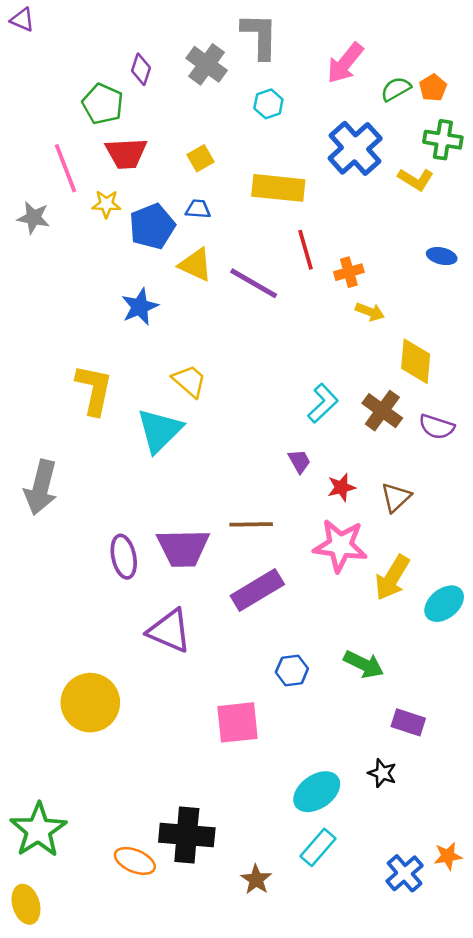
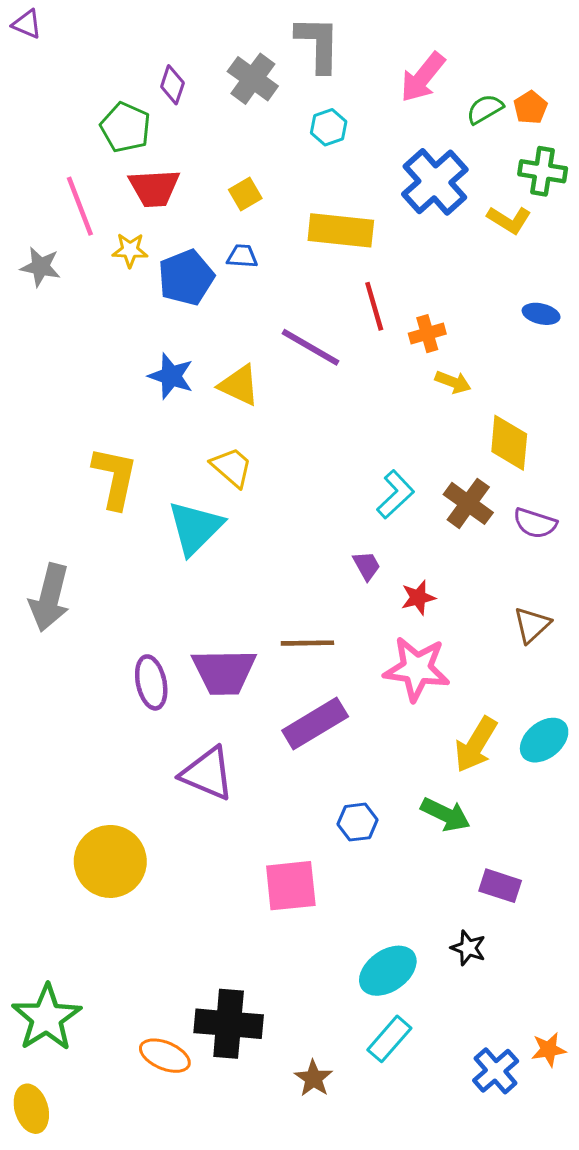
yellow triangle: (195, 265) -> (239, 385), moved
blue star: (140, 307) -> (171, 376), turned -30
brown triangle: (396, 497) -> (532, 625), moved
yellow arrow: (392, 578) -> (476, 745), moved

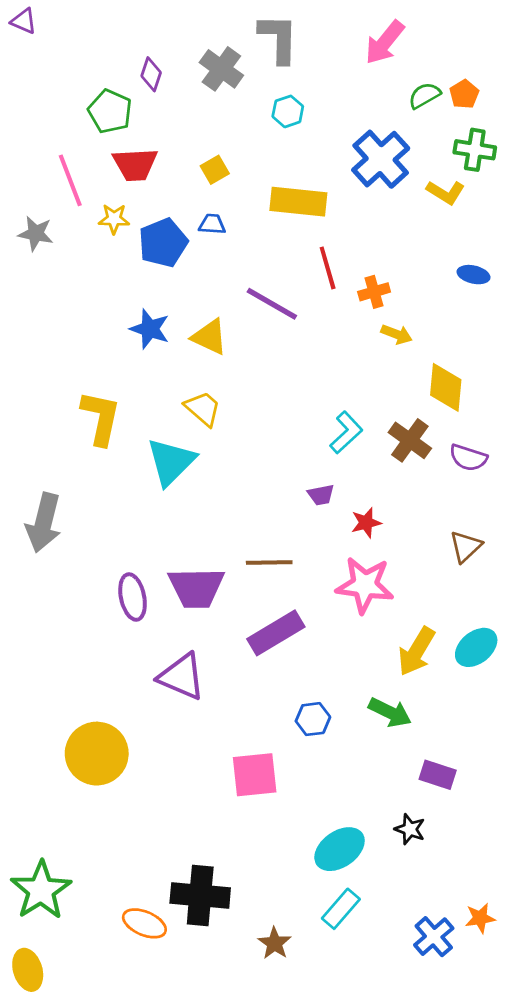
pink arrow: (423, 77) -> (385, 42), moved
purple trapezoid: (367, 566) -> (321, 495), turned 108

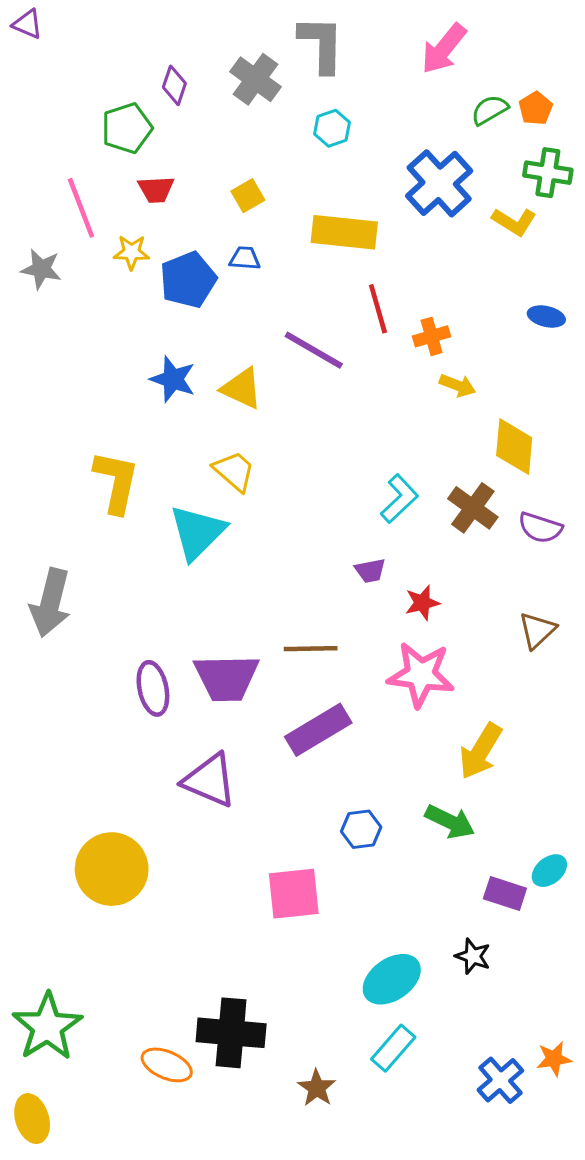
green pentagon: (110, 111) -> (127, 128), turned 30
red trapezoid: (135, 164) -> (156, 189), size x0.7
cyan ellipse: (476, 647) -> (549, 871), moved, size x0.7

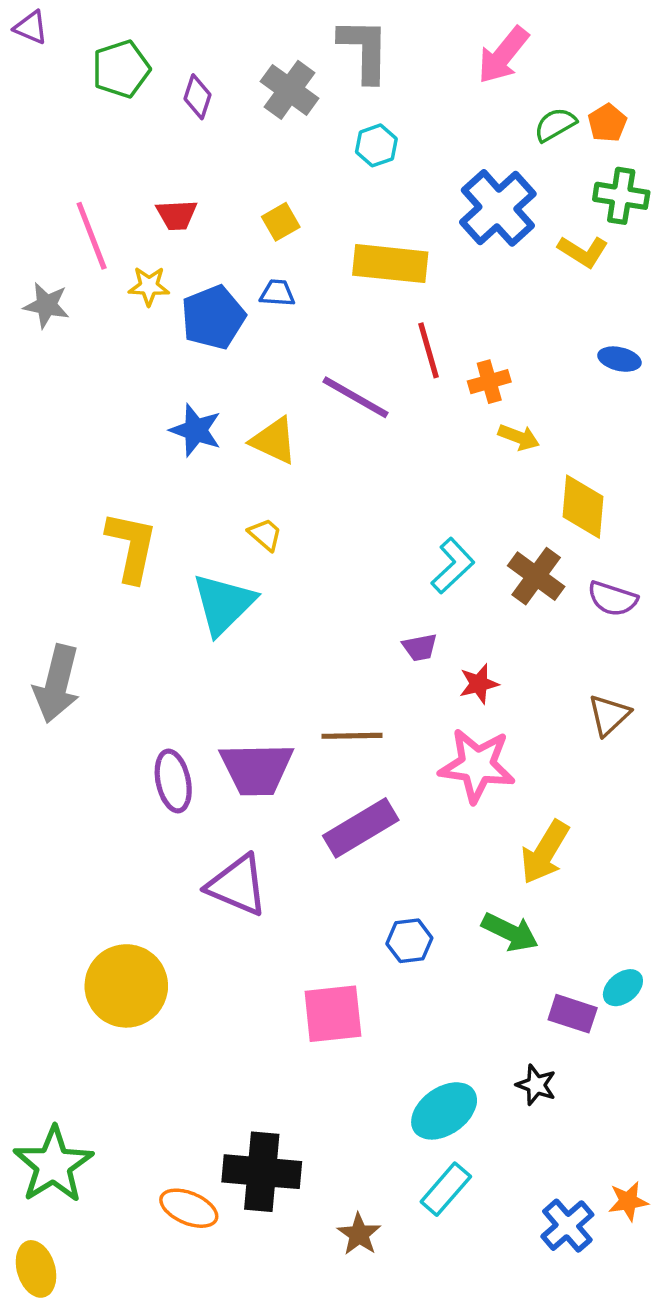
green pentagon: (127, 128) -> (121, 69), moved
yellow trapezoid: (234, 471) -> (265, 534), size x0.7

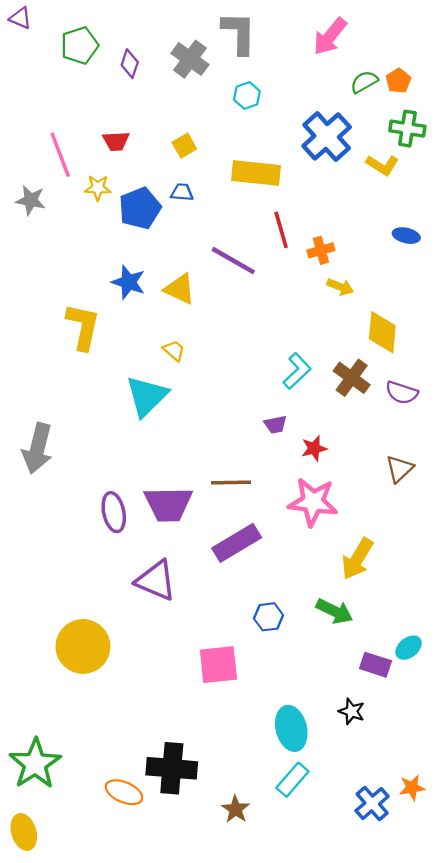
yellow L-shape: (132, 547) -> (83, 327), moved
cyan ellipse: (444, 1111) -> (291, 728), turned -69

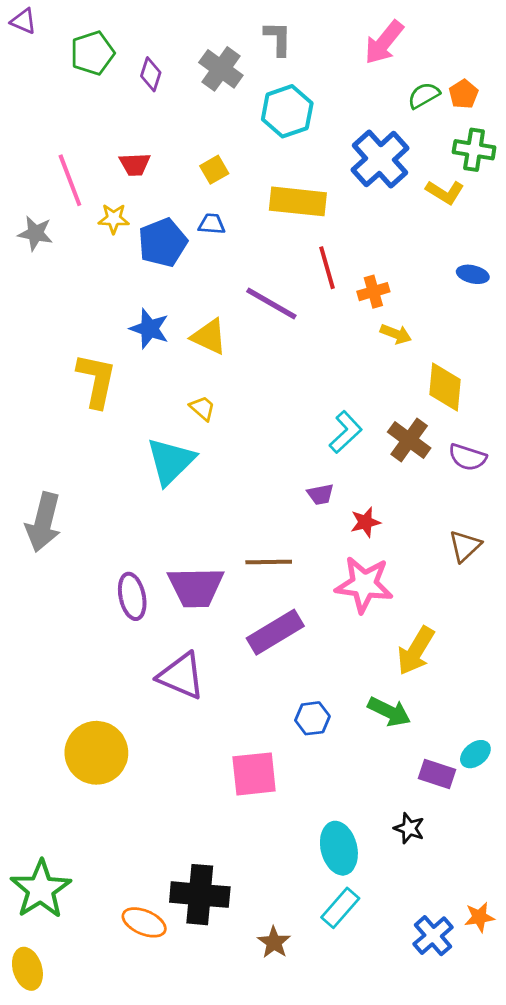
gray L-shape: (239, 33) -> (278, 38), size x0.7
cyan hexagon: (247, 96) -> (287, 111), size x1.6

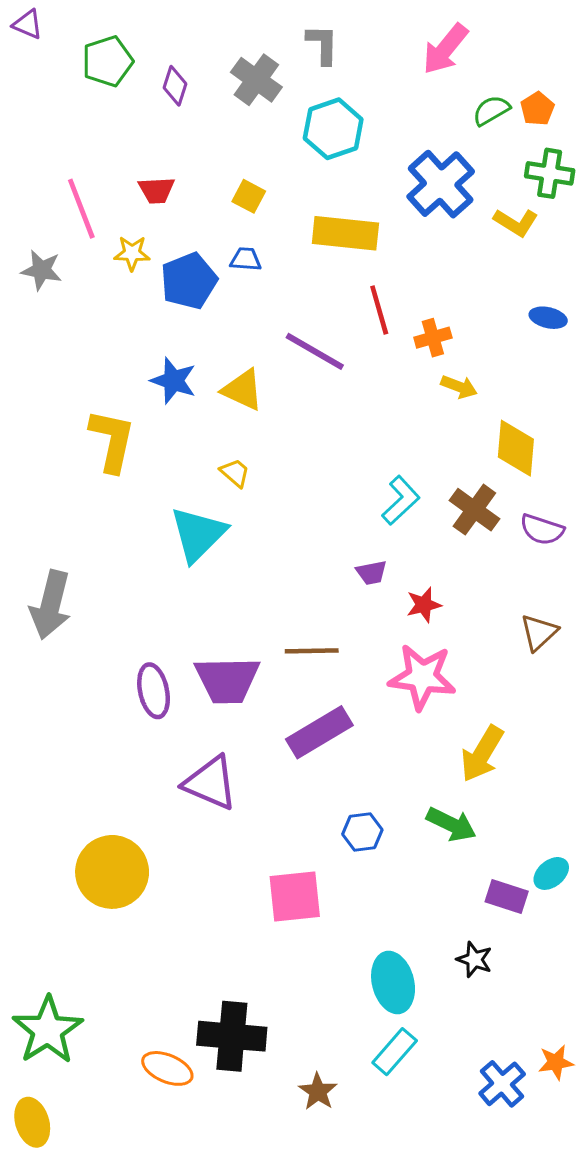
yellow square: (214, 170) -> (249, 196), turned -32

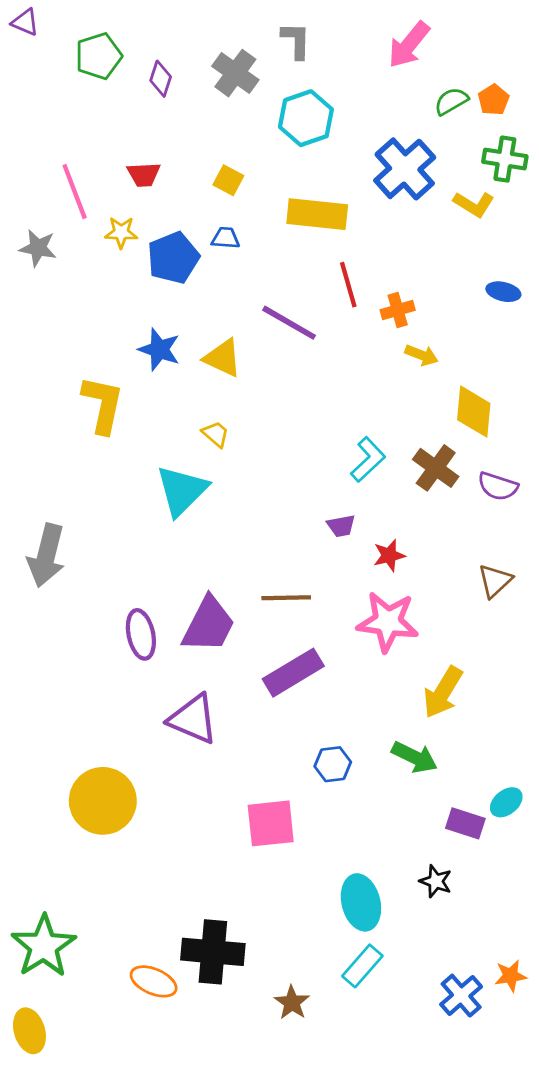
purple trapezoid: (227, 680) -> (209, 625), turned -62

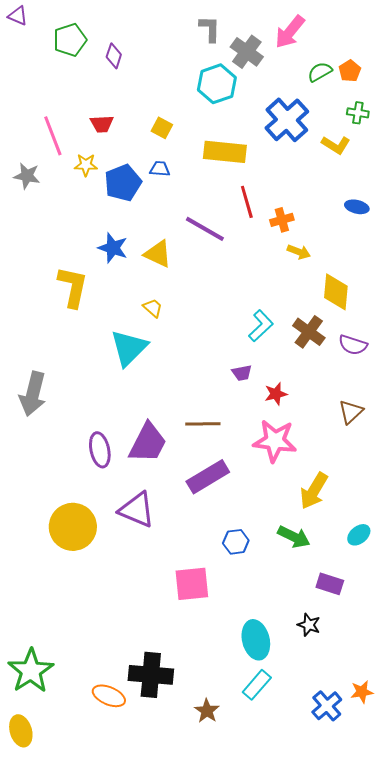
gray cross: (235, 73) -> (247, 52), moved
green cross: (505, 159) -> (358, 113), size x0.7
yellow circle: (103, 801) -> (73, 527), moved
cyan ellipse: (506, 802) -> (359, 535), moved

